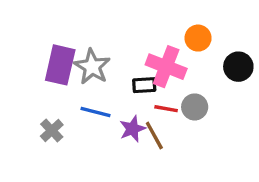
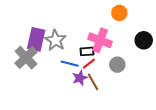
orange circle: (198, 38) -> (119, 13), moved
red line: (166, 109) -> (89, 64), moved, turned -48
blue line: (95, 112) -> (70, 64), moved
gray cross: (52, 131) -> (26, 58), moved, size x1.6

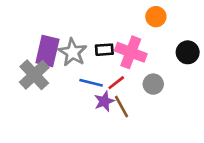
black rectangle: (87, 51) -> (104, 50), moved

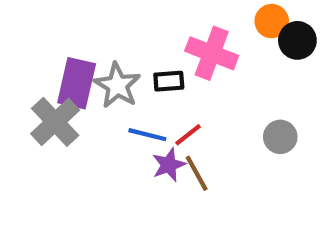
orange circle: (156, 17) -> (272, 21), moved
pink cross: (131, 52) -> (212, 53), moved
black circle: (188, 52) -> (297, 40), moved
gray circle: (153, 84) -> (280, 137), moved

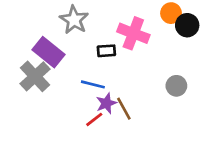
purple rectangle: (77, 83) -> (48, 52), turned -64
gray star: (117, 85) -> (74, 20), moved
red line: (188, 135) -> (94, 119), moved

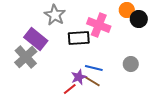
black rectangle: (106, 51) -> (79, 38), size x1.5
blue line: (93, 84) -> (94, 68), moved
brown line: (124, 109) -> (92, 81), turned -30

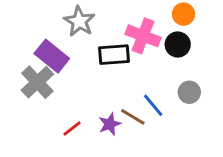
black circle: (139, 19) -> (178, 45), moved
blue line: (94, 68) -> (153, 105), moved, turned 36
purple star: (79, 77) -> (110, 124), moved
red line: (70, 89) -> (72, 128), moved

